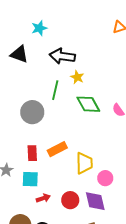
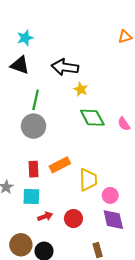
cyan star: (39, 28) -> (25, 38), moved
green line: (55, 90) -> (36, 100), moved
purple diamond: (95, 201) -> (113, 220), moved

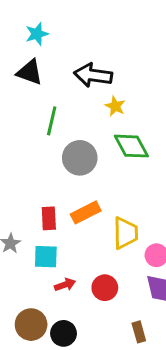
gray circle: (34, 126) -> (80, 158), moved

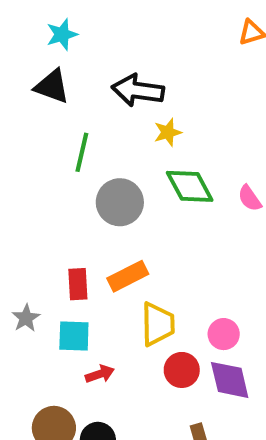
yellow star: (115, 106) -> (168, 132), turned 30
yellow trapezoid: (125, 233) -> (158, 324), moved
red circle: (105, 288) -> (182, 370), moved

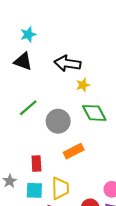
green line: (82, 152) -> (28, 108), moved, turned 36
orange rectangle: (128, 276) -> (74, 151), moved
yellow trapezoid: (158, 324) -> (60, 188), moved

